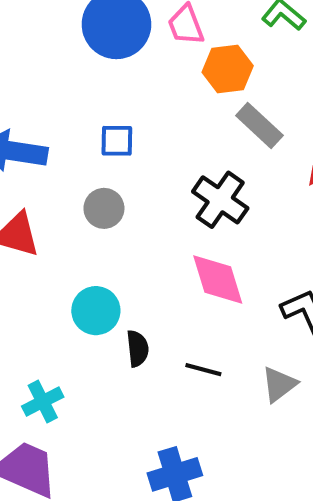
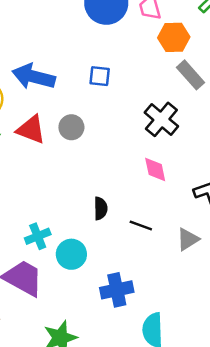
gray circle: (104, 208) -> (71, 127), moved
pink diamond: (218, 279) -> (155, 170), size x0.7
cyan circle: (96, 311) -> (71, 254), moved

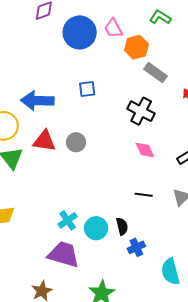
gray circle: (71, 127) -> (76, 142), moved
black semicircle: (101, 208) -> (122, 226), moved
blue cross: (117, 290) -> (136, 247), size x0.7

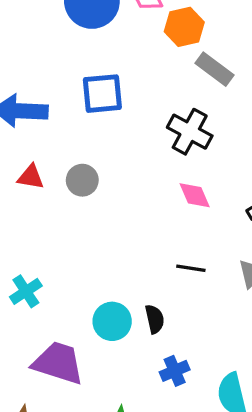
blue square: (87, 89) -> (102, 94), size x1.5
red triangle: (44, 141) -> (31, 177), size x0.7
cyan cross: (68, 220) -> (26, 291), moved
blue cross: (136, 247) -> (175, 371), moved

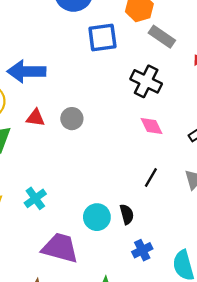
blue square: (102, 94) -> (102, 37), moved
black line: (191, 268) -> (151, 177), turned -66

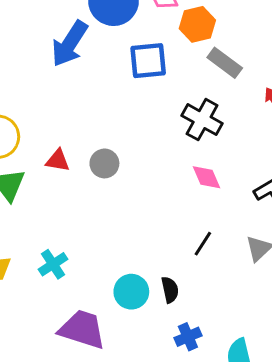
blue arrow: (26, 71) -> (70, 44), moved, turned -60

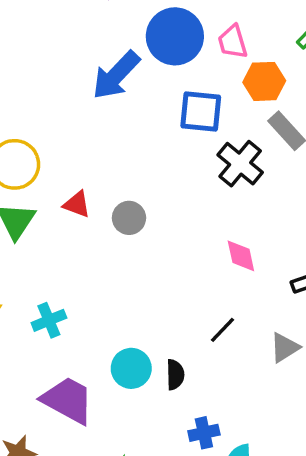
black cross: (202, 120) -> (240, 164), moved
blue cross: (188, 337) -> (204, 433), moved

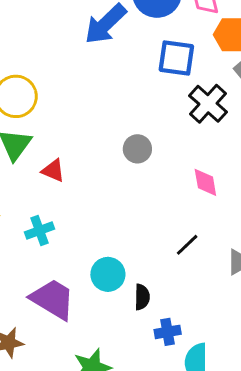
red triangle: (77, 204) -> (53, 171), moved
gray circle: (129, 218) -> (137, 149), moved
black semicircle: (175, 375) -> (142, 297), moved

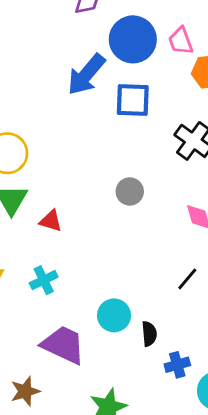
blue square: (176, 58) -> (133, 100), moved

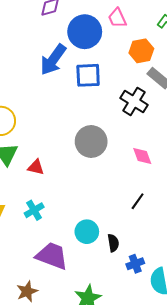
pink trapezoid: (181, 41) -> (117, 18), moved
gray circle: (130, 191) -> (91, 141), size x1.6

